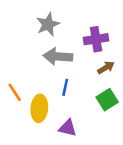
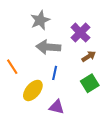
purple cross: (96, 39) -> (80, 33), turned -36
orange line: (15, 92) -> (12, 67), moved
yellow ellipse: (39, 108) -> (33, 90), turned 35

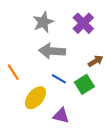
purple cross: (80, 33) -> (83, 23), moved
blue line: (55, 73) -> (59, 79), turned -72
green square: (90, 83) -> (84, 84), moved

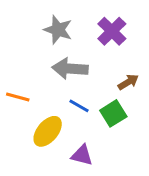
gray star: (43, 22) -> (58, 30), turned -30
orange line: (13, 72) -> (18, 97), turned -42

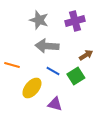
purple cross: (112, 31) -> (75, 21), turned 30

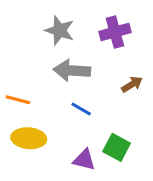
green square: (76, 76) -> (117, 147), moved, turned -30
yellow ellipse: (32, 88) -> (29, 138), moved, turned 55

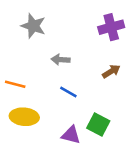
gray star: (60, 30) -> (33, 26), moved
purple cross: (115, 32) -> (111, 27), moved
gray arrow: (72, 70) -> (61, 60), size x0.6

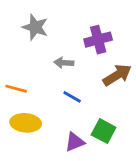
purple cross: (111, 27) -> (98, 40), moved
brown arrow: (111, 71) -> (117, 75), size x1.5
purple triangle: (71, 135) -> (75, 142), turned -36

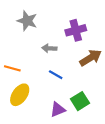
yellow ellipse: (26, 123) -> (20, 95), turned -60
green square: (104, 131) -> (80, 101), turned 30

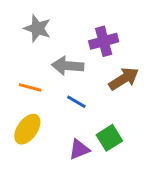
gray arrow: (49, 48) -> (68, 66), size x1.5
orange line: (12, 68) -> (30, 87), moved

